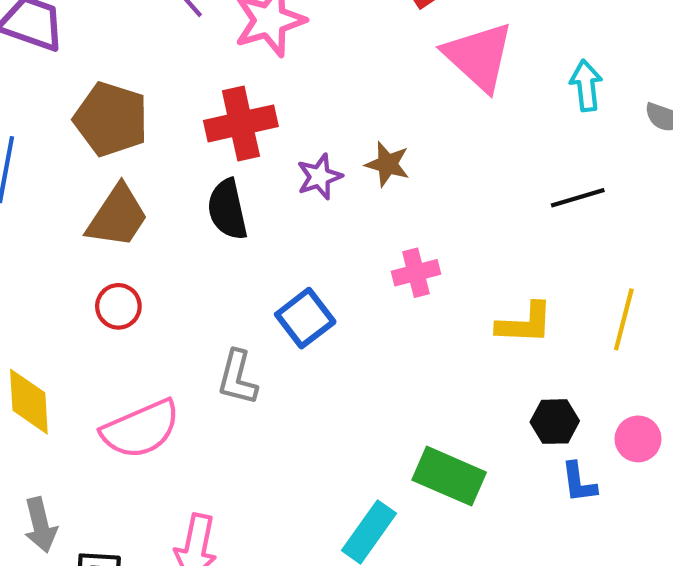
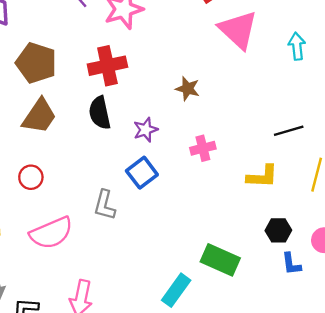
purple star: (320, 177) -> (146, 130), moved
black line: (578, 198) -> (289, 131), moved
red circle: (118, 306) -> (31, 177), moved

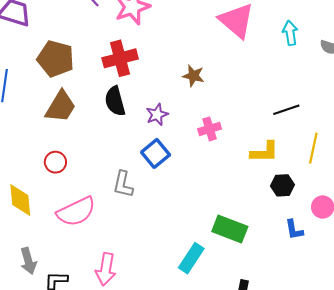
black hexagon: (278, 230) -> (282, 185), moved

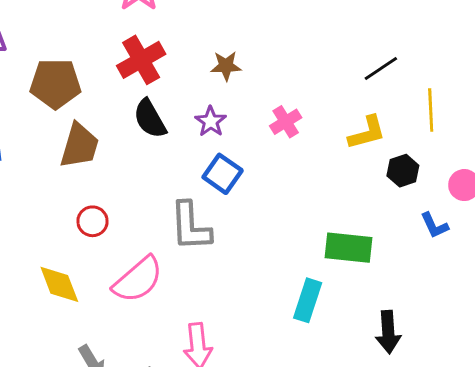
brown star: (193, 76) -> (226, 66), moved
gray L-shape: (123, 184) -> (190, 226), size x1.4

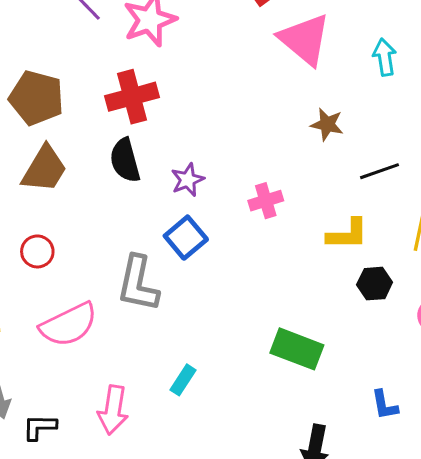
brown star: (226, 66) -> (327, 124), moved
blue L-shape: (434, 225) -> (385, 405), moved
cyan rectangle: (308, 300) -> (183, 380), moved, size x0.7

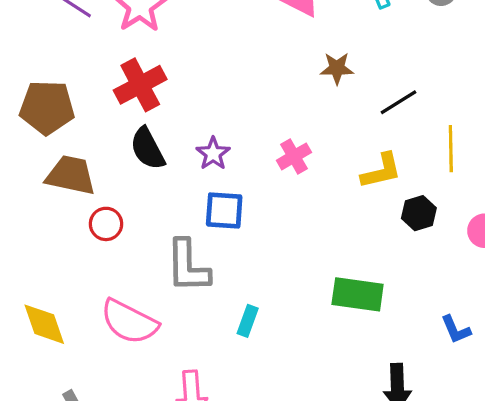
brown trapezoid: (44, 169) -> (71, 175), turned -96
blue square: (186, 238) -> (224, 210), turned -33
red circle: (37, 251) -> (106, 224), moved
pink semicircle: (69, 325) -> (129, 322), turned 66
cyan rectangle: (183, 380) -> (248, 321), moved

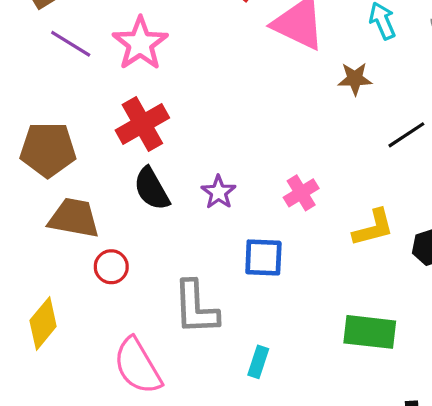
brown star: (337, 68) -> (355, 79), moved
yellow L-shape: (381, 171) -> (373, 228), moved
blue square: (224, 210) -> (263, 257), moved
pink semicircle: (129, 322) -> (138, 366), turned 34
yellow diamond: (44, 324) -> (43, 323), moved, turned 60

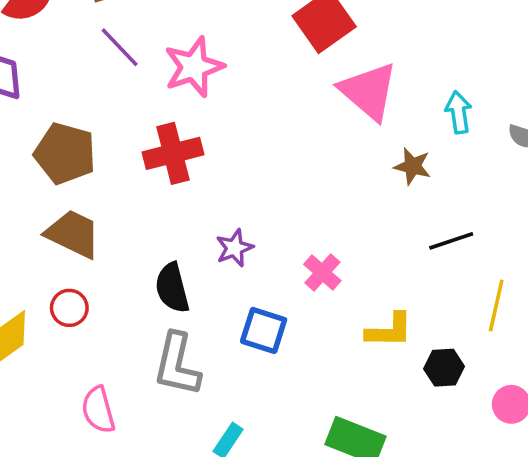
black semicircle: (152, 189) -> (172, 288), moved
pink cross: (301, 193) -> (322, 273), turned -32
red circle: (111, 267) -> (69, 308), moved
pink semicircle: (138, 366) -> (98, 410), size x0.7

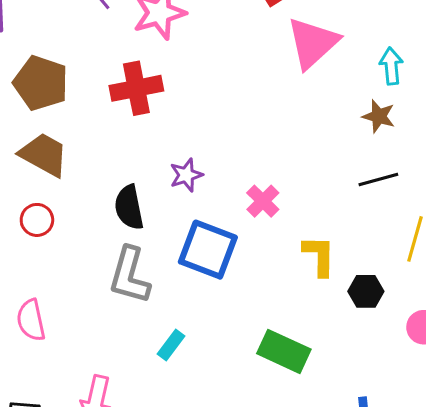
pink triangle: (369, 91) -> (313, 43), turned 34
brown star: (412, 166) -> (379, 116), moved
blue square: (264, 330) -> (208, 250), size x1.4
yellow L-shape: (389, 330) -> (319, 256), turned -93
pink semicircle: (98, 410) -> (31, 320), moved

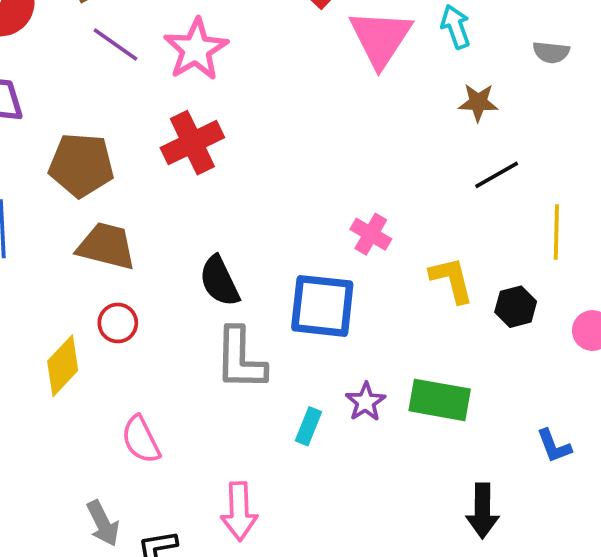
cyan arrow: (391, 66) -> (456, 27), moved
purple star: (186, 175) -> (366, 402), moved

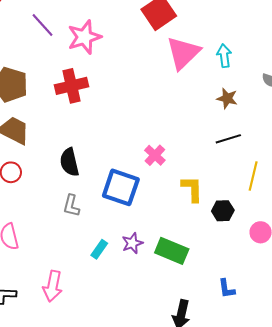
gray L-shape: (240, 359) -> (71, 206), size x0.6

